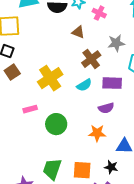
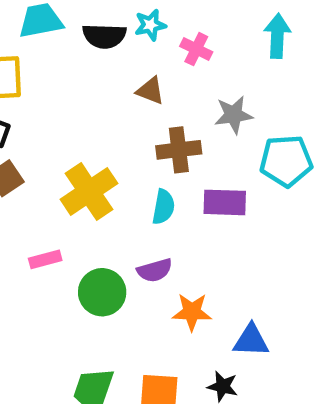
brown cross: (91, 59) -> (179, 150), turned 30
cyan semicircle: (84, 85) -> (163, 207), turned -49
purple semicircle: (106, 108) -> (155, 270), moved

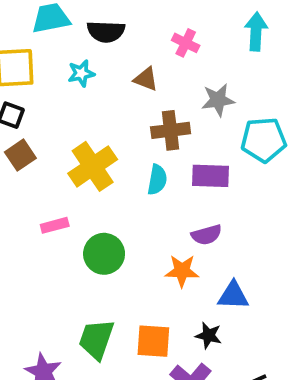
cyan star: (150, 25) -> (81, 73), moved
purple semicircle: (155, 270) -> (207, 235), moved

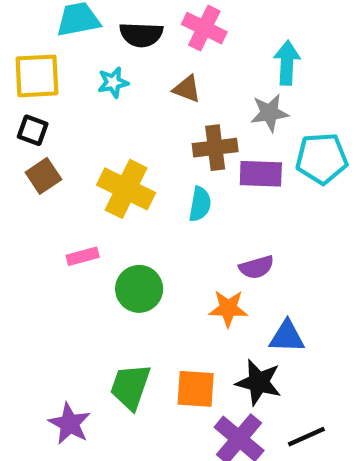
cyan arrow: (256, 32) -> (287, 63), moved
pink cross: (186, 43) -> (204, 28), moved, size x1.4
yellow cross: (93, 166) -> (126, 189), turned -30
purple rectangle: (210, 176) -> (261, 174), moved
black star: (208, 335) -> (259, 382), size x1.5

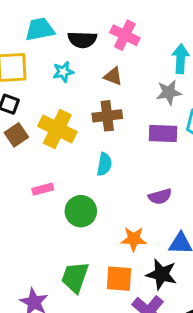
brown cross: (215, 148) -> (107, 116), moved
yellow cross: (126, 189) -> (57, 129), moved
cyan semicircle: (200, 204) -> (104, 164), moved
orange star: (228, 308) -> (134, 239), moved

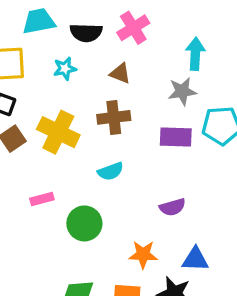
pink cross: (125, 35) -> (133, 28), turned 32
cyan semicircle: (104, 164) -> (110, 171), turned 60

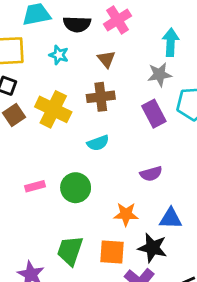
cyan star: (65, 69) -> (59, 55), turned 30
brown triangle: (120, 73) -> (106, 59), turned 30
purple rectangle: (176, 137) -> (154, 114), turned 60
pink rectangle: (42, 199) -> (35, 186), moved

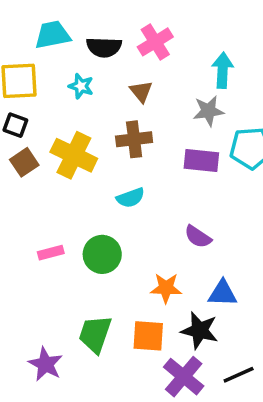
purple rectangle: (154, 114) -> (201, 161), turned -56
purple semicircle: (151, 174) -> (198, 237), turned 50

